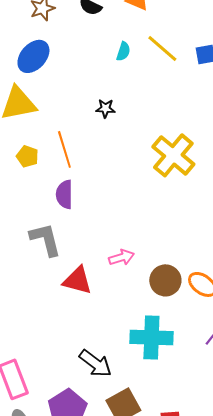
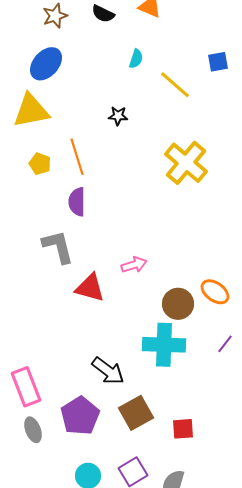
yellow line: (162, 48) -> (175, 85), moved
brown circle: (165, 280) -> (178, 304), moved

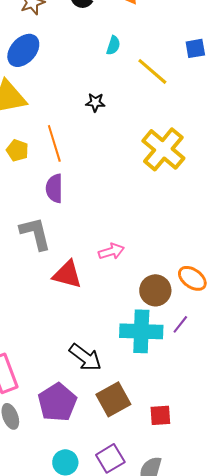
purple line: (225, 344) -> (180, 324), moved

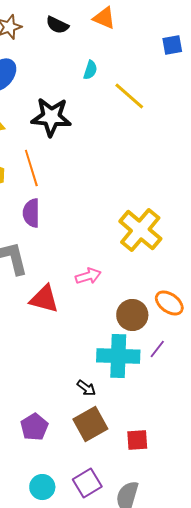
blue square: (195, 48) -> (172, 45), moved
black star: (95, 102) -> (51, 117), moved, size x2.0
yellow cross: (163, 149) -> (140, 230), moved
black arrow: (85, 357) -> (86, 388), moved, size x0.6
purple pentagon: (57, 402) -> (34, 427), size x0.7

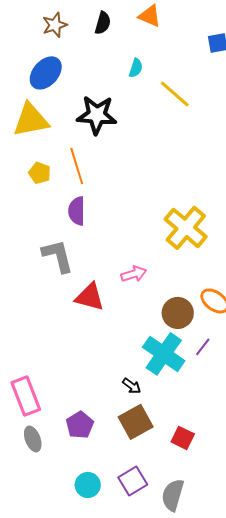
black semicircle: (57, 25) -> (103, 23), turned -100
cyan cross: (118, 356) -> (164, 354), turned 33
red square: (137, 440) -> (183, 438), turned 30

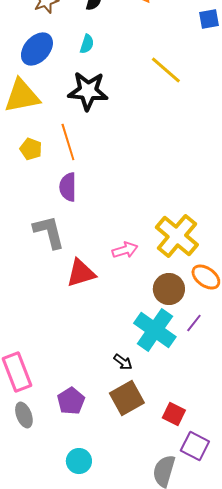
cyan semicircle: (136, 68) -> (87, 44), moved
yellow cross: (186, 228) -> (177, 236), moved
red triangle: (90, 297) -> (81, 273), turned -32
purple square: (133, 481) -> (195, 446), moved, turned -32

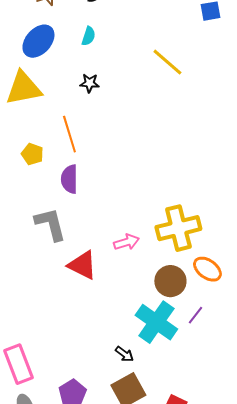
black star: (88, 91) -> (89, 83), size x0.5
yellow pentagon: (31, 149) -> (32, 154), moved
yellow cross: (177, 236) -> (178, 228), turned 36
red triangle: (81, 273) -> (82, 265), turned 44

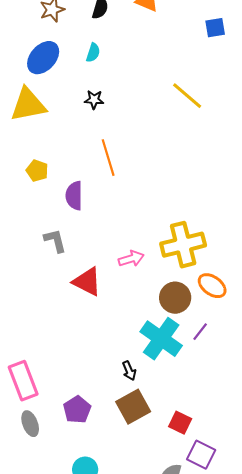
yellow line: (167, 62) -> (187, 96), moved
orange line: (69, 134) -> (108, 158), moved
gray L-shape: (50, 224) -> (55, 241), size x0.7
black arrow: (124, 354) -> (129, 371), turned 30

